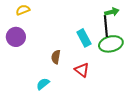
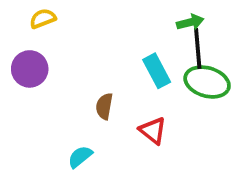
green arrow: (112, 12) -> (190, 22), moved
green ellipse: (111, 44) -> (207, 82), turned 30

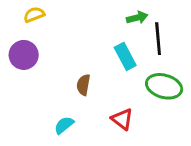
green arrow: (190, 22) -> (137, 18), moved
green ellipse: (207, 82) -> (164, 86), moved
red triangle: (153, 131) -> (122, 119), moved

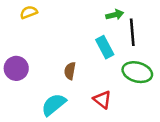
purple circle: (24, 55) -> (16, 68), moved
cyan semicircle: (64, 125) -> (54, 105), size x1.5

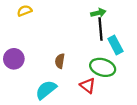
black line: (132, 32) -> (100, 29), moved
cyan rectangle: (105, 47) -> (115, 45), moved
green ellipse: (137, 72) -> (103, 67), moved

